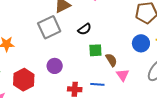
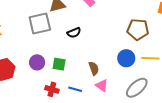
green square: (95, 50) -> (59, 64), moved
pink triangle: (123, 75) -> (102, 85), turned -32

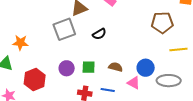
blue circle: (126, 58) -> (146, 68), moved
brown semicircle: (94, 68) -> (116, 67), moved, turned -48
gray ellipse: (137, 88) -> (169, 81), turned 50

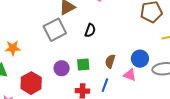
black semicircle: (99, 34) -> (90, 30), turned -32
brown semicircle: (116, 67) -> (110, 61), turned -80
blue line: (108, 90) -> (105, 85), turned -72

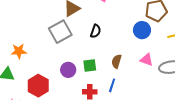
blue circle: (140, 59) -> (142, 30), moved
pink triangle: (130, 75) -> (147, 60), moved

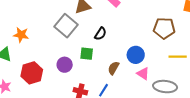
blue circle: (142, 30) -> (136, 55), moved
gray square: (60, 32) -> (66, 26), turned -35
green square: (90, 66) -> (87, 54), moved

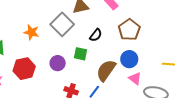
brown pentagon: (164, 28) -> (129, 30), moved, turned 30
orange star: (21, 35) -> (31, 32), moved
brown semicircle: (113, 68) -> (106, 70), size x1.6

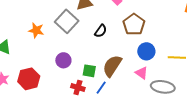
green square: (80, 54) -> (89, 71), moved
blue circle: (129, 59) -> (146, 51), moved
red hexagon: (24, 69) -> (29, 79), moved

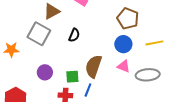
brown pentagon: (134, 24) -> (128, 19), moved

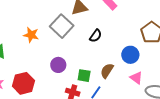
blue circle: (123, 44) -> (130, 55), moved
brown semicircle: (94, 66) -> (107, 71), size x0.7

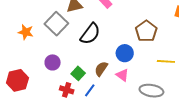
black semicircle: (96, 36) -> (90, 34), size x1.6
green square: (84, 76) -> (78, 73), turned 32
pink triangle: (136, 78) -> (122, 75), moved

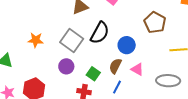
gray square: (56, 24) -> (72, 40), moved
blue circle: (125, 53) -> (127, 45), moved
blue line: (90, 90) -> (117, 87), moved

